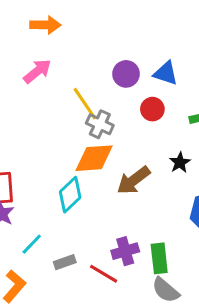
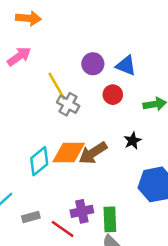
orange diamond: (94, 158) -> (69, 153), moved

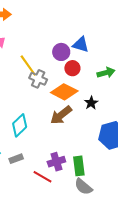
purple circle: (93, 64) -> (61, 52), moved
orange diamond: (69, 153) -> (64, 92), moved, turned 32
gray rectangle: (31, 217) -> (16, 159), moved

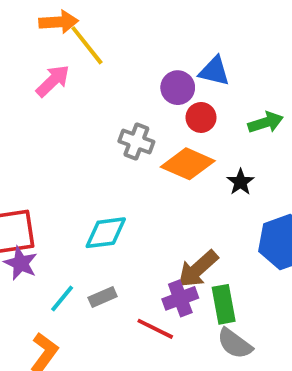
yellow line: (28, 65) -> (87, 45), moved
brown arrow: (61, 115) -> (198, 269), moved
cyan diamond: (20, 125) -> (106, 233), turned 40

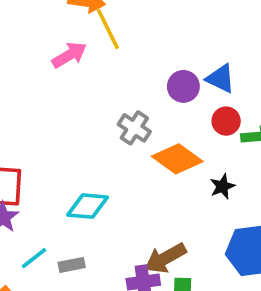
red circle: (201, 117) -> (226, 121), moved

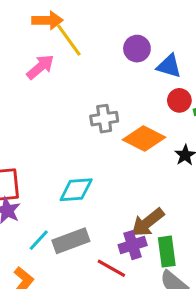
purple circle: (183, 86) -> (137, 49), moved
gray cross: (134, 128) -> (104, 119), turned -32
gray rectangle: (72, 265) -> (71, 241), size x1.6

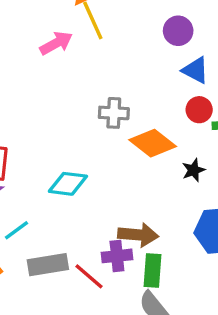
purple circle: (137, 49) -> (178, 31), moved
brown arrow: (148, 222) -> (138, 235), turned -148
gray rectangle: (71, 241) -> (48, 265), moved

